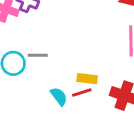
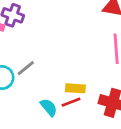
gray line: (38, 55) -> (26, 68), turned -36

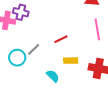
red line: (71, 102) -> (61, 39), moved

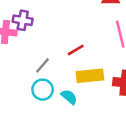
cyan circle: (17, 58) -> (43, 90), moved
yellow rectangle: (71, 61) -> (90, 76), size x1.5

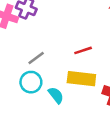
red line: (76, 50) -> (83, 50), moved

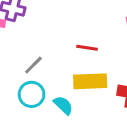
red line: (83, 50) -> (87, 48), turned 36

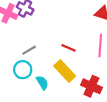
yellow rectangle: (90, 81) -> (65, 71), turned 35

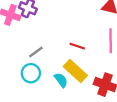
cyan semicircle: (42, 83) -> (61, 80), moved

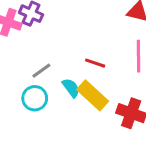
cyan semicircle: (61, 80) -> (71, 88), moved

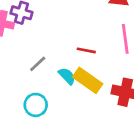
cyan circle: (35, 98) -> (36, 105), moved

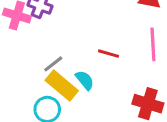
yellow rectangle: (88, 80) -> (62, 86), moved

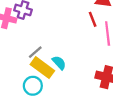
red line: (108, 54) -> (93, 19), moved, turned 56

